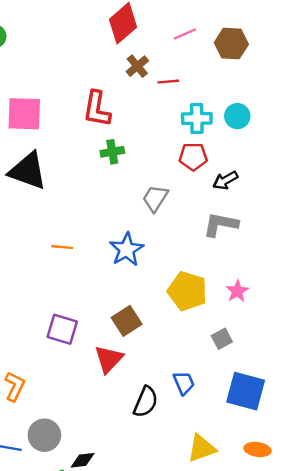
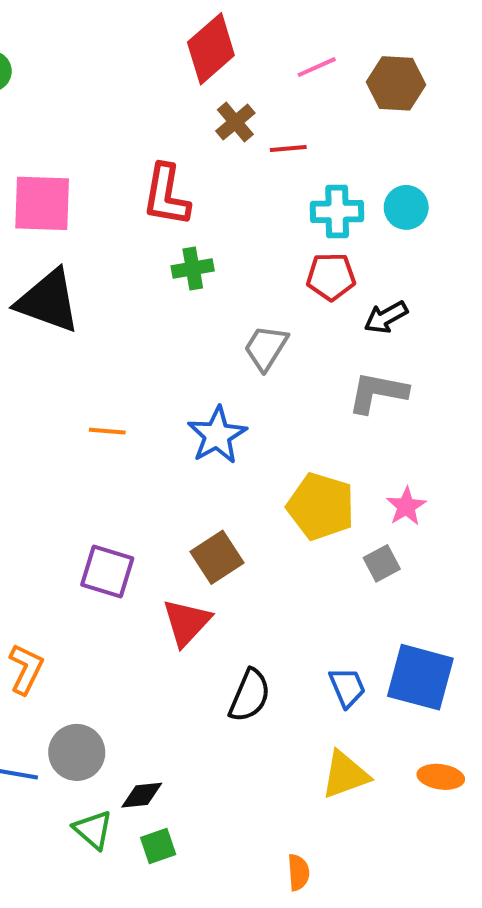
gray square: (222, 339) -> (382, 563), moved
blue trapezoid: (184, 383) -> (347, 687), moved

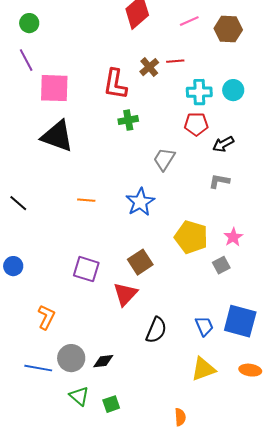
brown cross: (235, 122) -> (149, 67), moved
gray L-shape: (378, 392) -> (219, 181), size x0.7
black diamond: (142, 795) -> (103, 361), moved

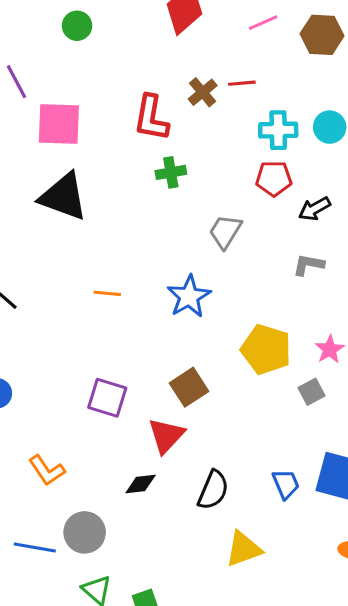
green circle: (29, 23) -> (77, 26), moved
orange L-shape: (46, 317) -> (47, 470), turned 120
black diamond: (103, 361) -> (141, 484), moved
yellow triangle: (203, 369) -> (243, 549), moved

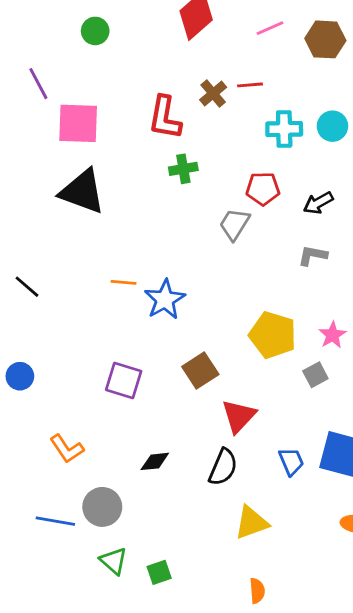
red pentagon: (274, 178) -> (263, 189), moved
blue star: (189, 296) -> (165, 299), moved
red triangle: (166, 436) -> (239, 416), moved

